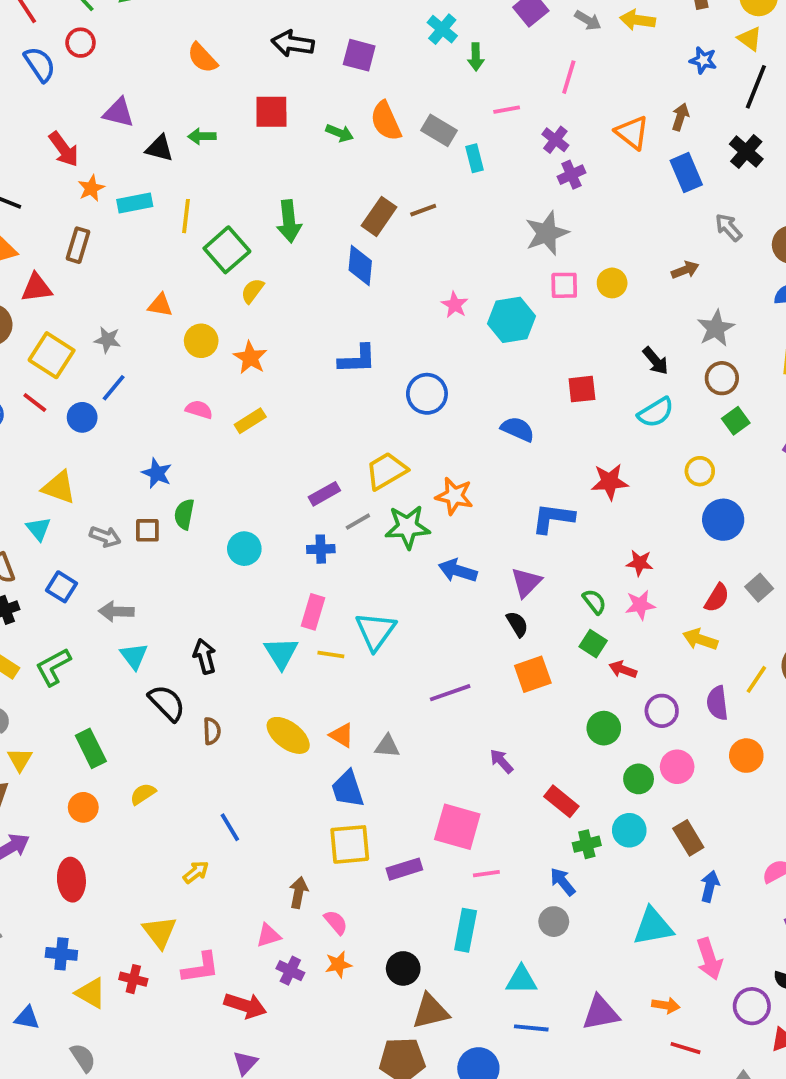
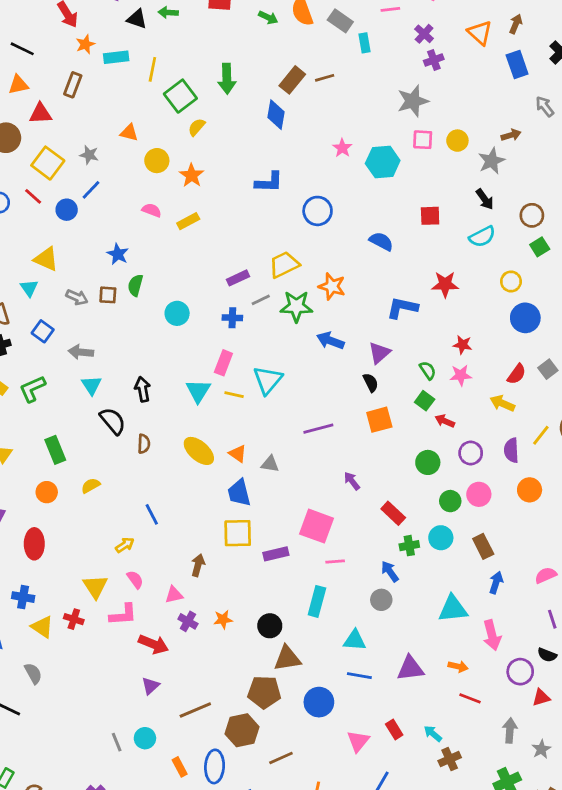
gray star: (716, 328) -> (492, 161), moved
pink semicircle: (336, 922) -> (135, 580), moved

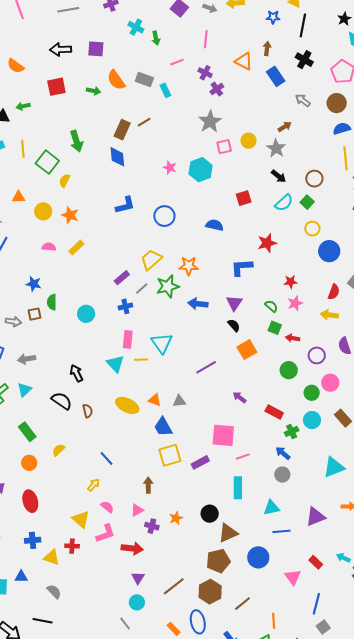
green square: (540, 247) -> (307, 202), moved
cyan triangle: (91, 385) -> (24, 390), moved, turned 35
cyan circle: (145, 738) -> (137, 602), moved

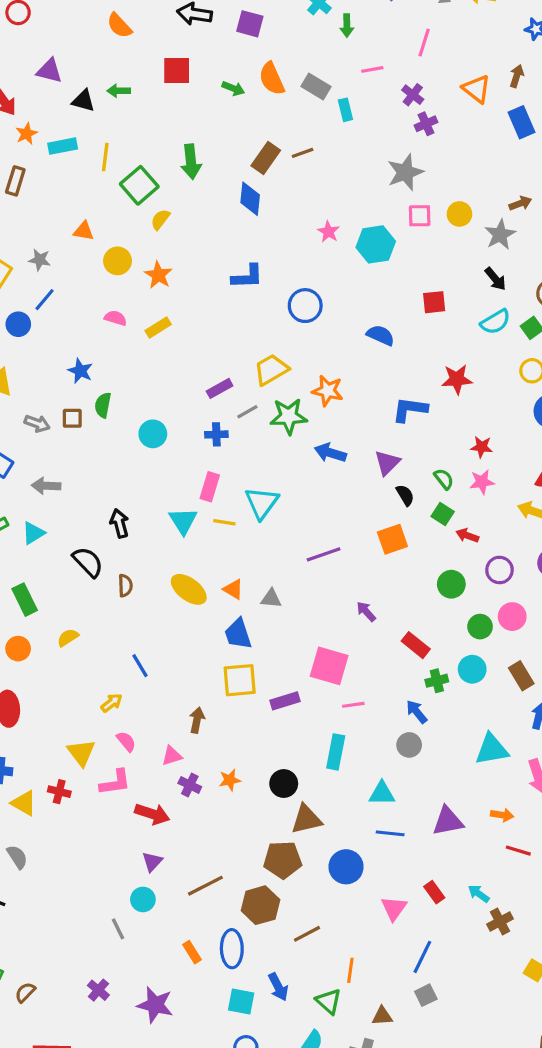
black semicircle: (234, 325) -> (405, 495), moved

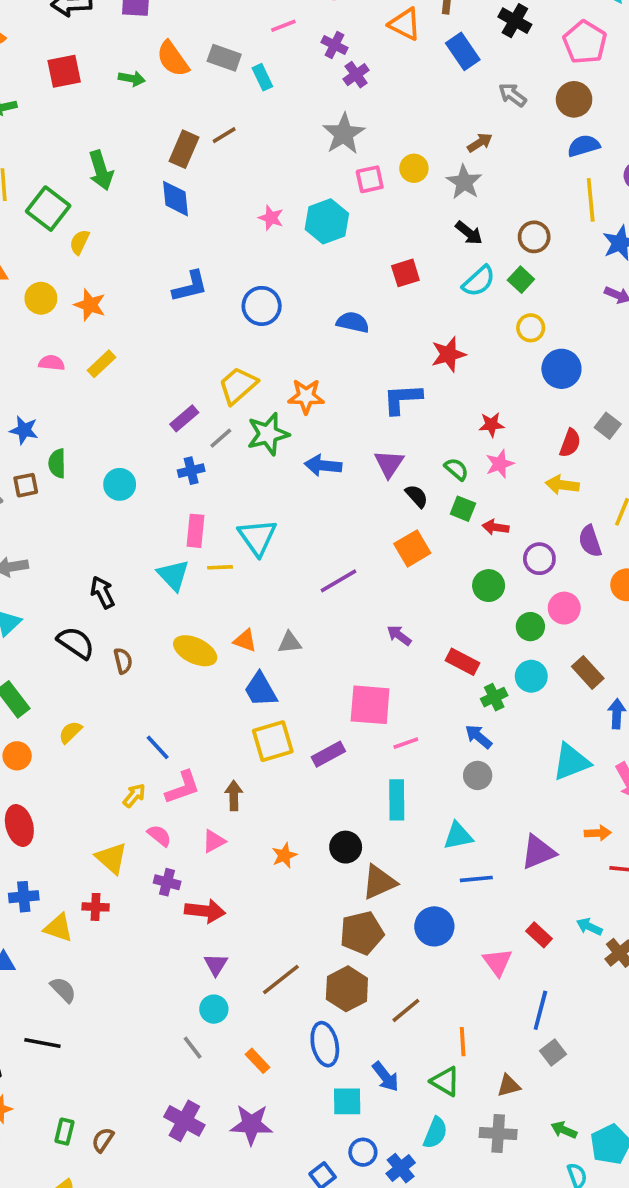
pink L-shape: (115, 782) -> (183, 787), moved
purple cross: (190, 785) -> (167, 882), moved
orange rectangle: (192, 952) -> (257, 1061), moved
purple cross: (98, 990) -> (184, 1121), size x1.5

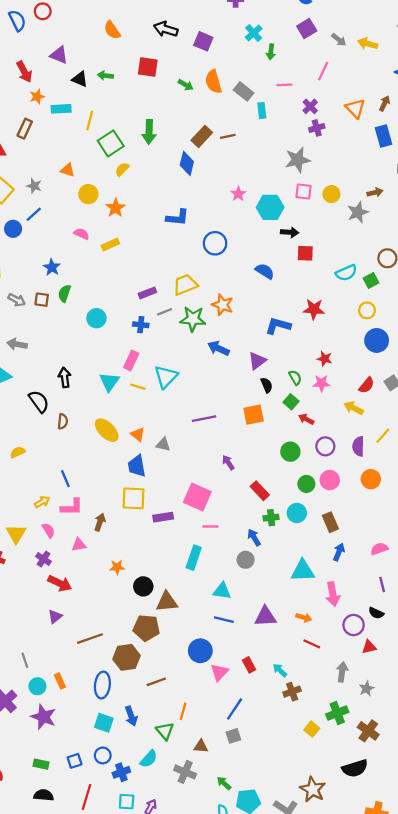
black arrow: (469, 233) -> (290, 232), moved, turned -54
black circle: (346, 847) -> (143, 586), moved
blue circle: (434, 926) -> (200, 651), moved
cyan circle: (214, 1009) -> (37, 686), moved

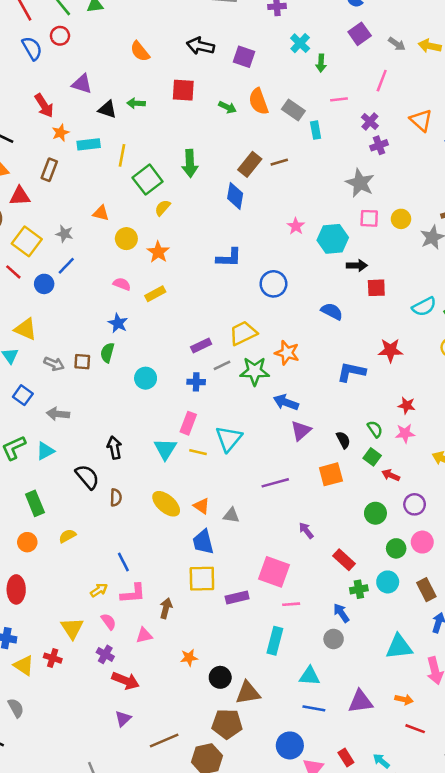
gray star: (298, 160) -> (360, 183), turned -30
blue star: (52, 267) -> (118, 323), moved
purple triangle: (257, 361) -> (301, 431), moved

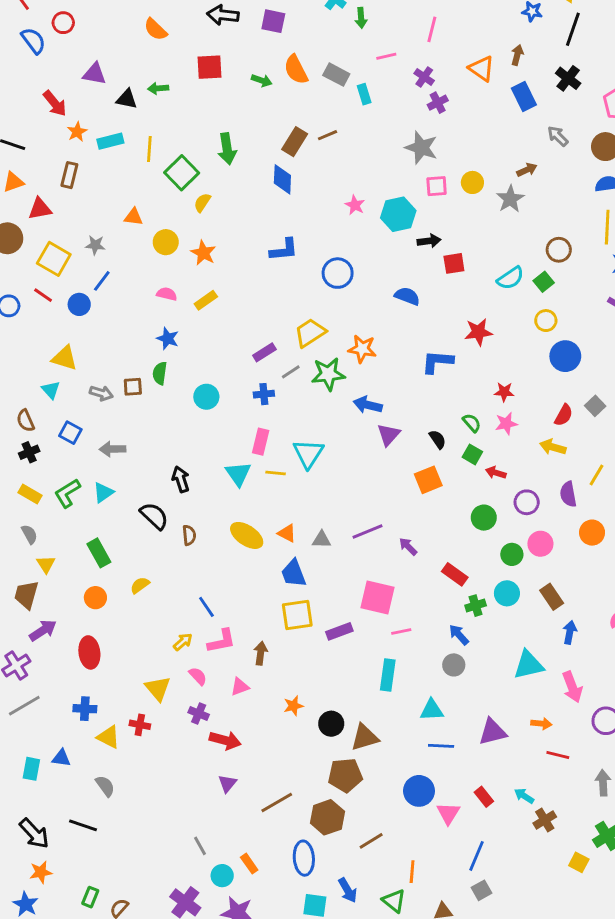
purple line: (275, 483) -> (367, 532), moved

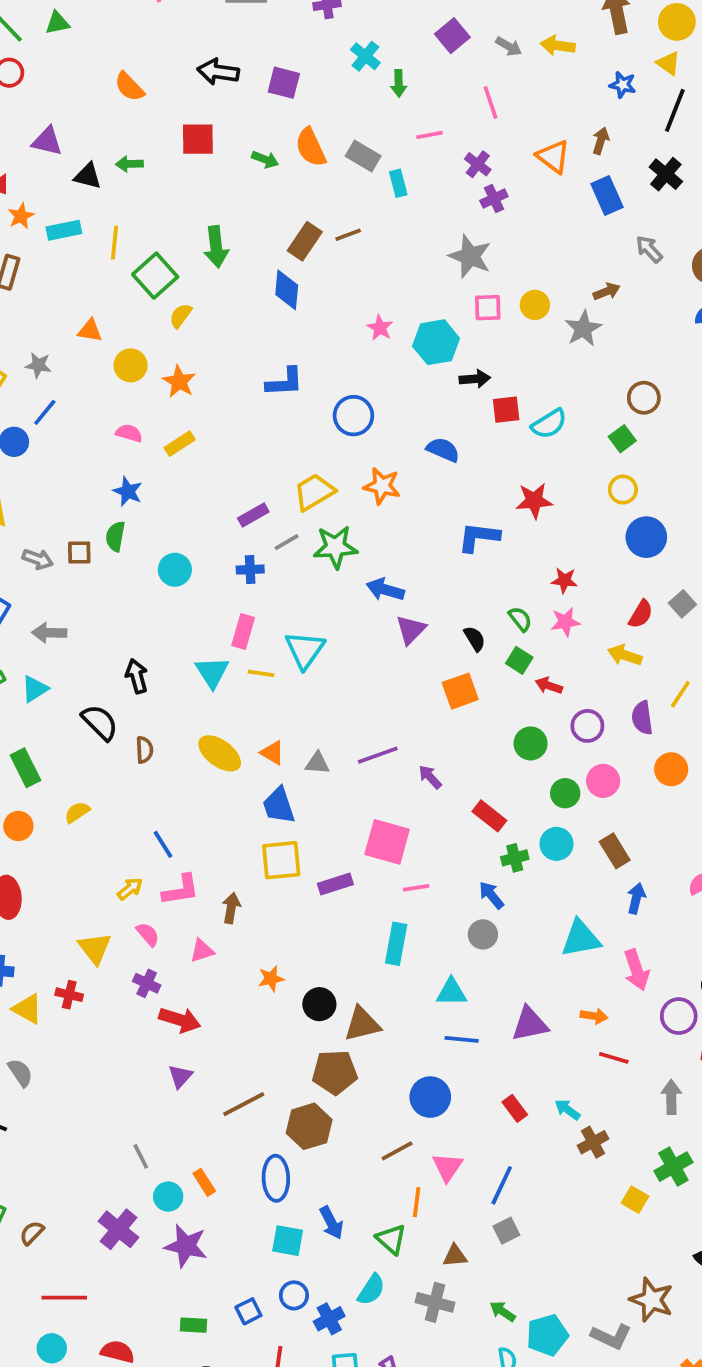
pink line: (432, 29) -> (490, 102), turned -35
cyan semicircle: (510, 278) -> (549, 424), moved
orange star: (362, 349) -> (382, 486), moved
pink triangle: (448, 813) -> (447, 1167), moved
brown line: (371, 841) -> (397, 1151), moved

